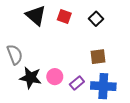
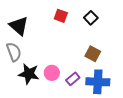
black triangle: (36, 15) -> (19, 26), moved
brown square: (98, 57) -> (93, 54), turned 35

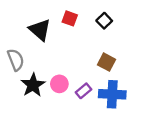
black triangle: (19, 26) -> (40, 30), moved
black star: (29, 74) -> (33, 85), turned 30

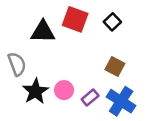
red square: (70, 18) -> (75, 19), size x1.5
black triangle: (40, 30) -> (43, 32), turned -40
blue cross: (112, 94) -> (121, 101), turned 30

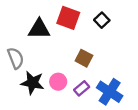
brown square: (115, 66) -> (84, 58), moved
black star: (35, 91) -> (32, 83), turned -30

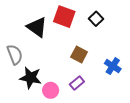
black triangle: (39, 29) -> (37, 27), turned 35
pink circle: (58, 82) -> (51, 90), moved
blue cross: (110, 92) -> (113, 66), moved, size x0.7

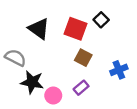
red square: (64, 17) -> (76, 29), moved
gray semicircle: (15, 54) -> (15, 58), turned -42
blue cross: (113, 66) -> (119, 70), turned 35

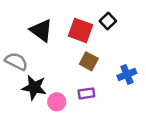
purple rectangle: (81, 88) -> (86, 93), turned 32

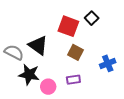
black triangle: (41, 30) -> (38, 45), moved

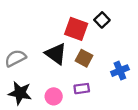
black triangle: (38, 45) -> (56, 54), moved
gray semicircle: (14, 52) -> (15, 58), turned -54
black star: (29, 75) -> (20, 93), moved

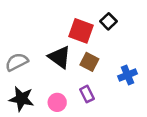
purple rectangle: (82, 89) -> (87, 94), turned 72

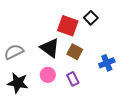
pink circle: (57, 102) -> (48, 75), moved

